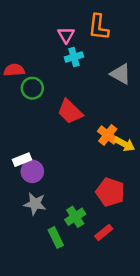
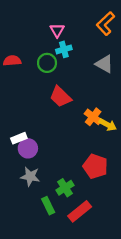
orange L-shape: (99, 27) -> (105, 24), moved, turned 40
green circle: (32, 88) -> (47, 63), moved
red rectangle: (104, 232) -> (80, 211), moved, size x1.5

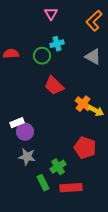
pink triangle: (57, 30) -> (51, 14), moved
red rectangle: (80, 211) -> (71, 188), turned 35

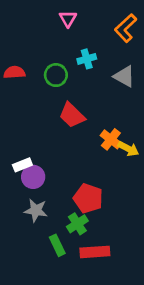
cyan cross: (57, 44) -> (87, 59), moved
red pentagon: (85, 148) -> (88, 198), moved

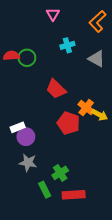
green circle: (56, 75) -> (27, 58), moved
red pentagon: (88, 198) -> (68, 123), moved

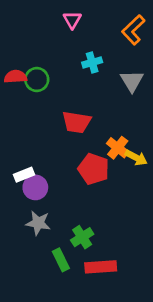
gray triangle: (96, 59) -> (132, 81), turned 30
red trapezoid: (56, 89) -> (76, 122), turned -35

